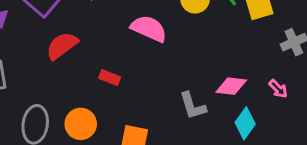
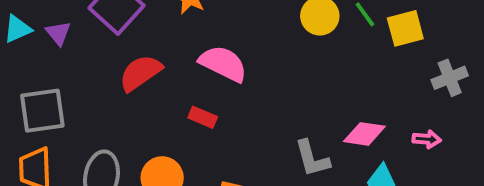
pink semicircle: (149, 29) -> (223, 64), moved
pink arrow: (278, 89) -> (427, 139), turned -42

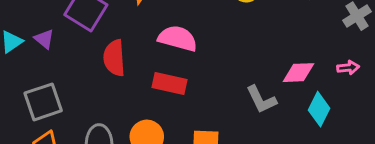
red semicircle: (140, 73) -> (114, 58), turned -48
red rectangle: (203, 117) -> (170, 84), size x1.5

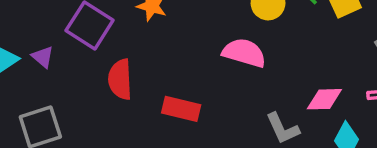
pink semicircle: (178, 38) -> (244, 53), moved

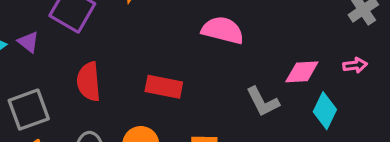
red semicircle: (120, 79) -> (89, 82), moved

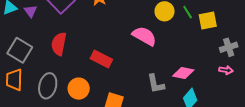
pink arrow: (355, 65) -> (226, 70), moved
gray square: (29, 110) -> (20, 50), turned 35

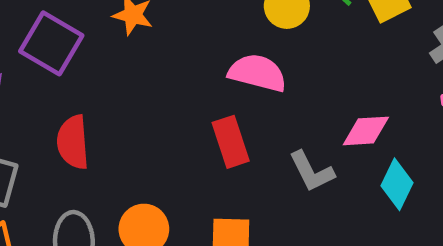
red rectangle: (101, 59) -> (231, 142), moved, turned 60

